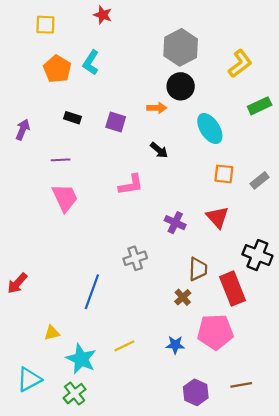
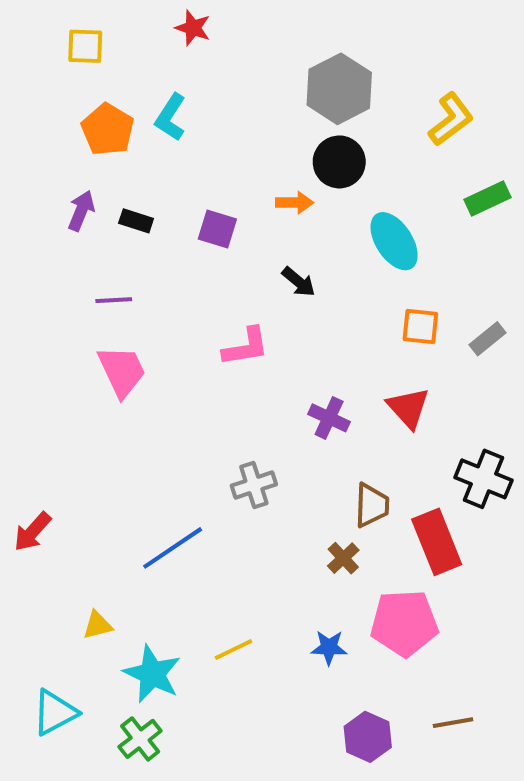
purple arrow: (23, 130) -> (81, 211), moved
blue line: (92, 292) -> (173, 548), turned 36

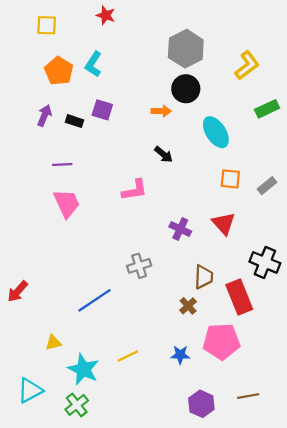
purple square: (217, 229) -> (102, 110), moved

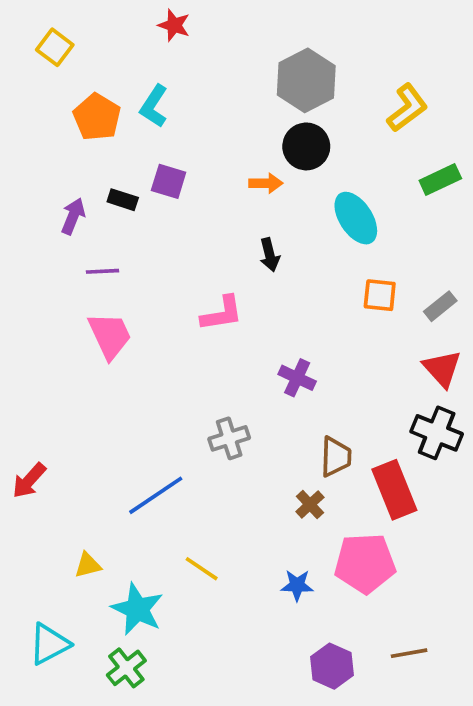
yellow square: (47, 25) -> (55, 47), moved, turned 35
purple arrow: (44, 115) -> (73, 216), moved
black arrow: (164, 154) -> (270, 255), turned 36
red triangle: (224, 223) -> (442, 369), moved
yellow line: (128, 356) -> (202, 569), moved, turned 60

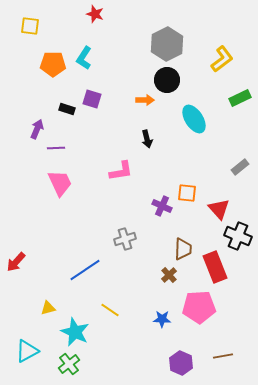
yellow square: (55, 47) -> (30, 26), turned -30
orange pentagon: (97, 117) -> (53, 64), turned -30
purple arrow: (73, 216) -> (37, 129), moved
orange square: (380, 295) -> (187, 193), moved
red triangle: (442, 369) -> (219, 209), moved

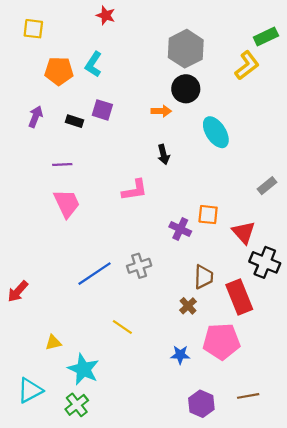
green rectangle: (240, 98) -> (266, 36), moved
purple arrow: (37, 129) -> (36, 117), moved
blue line: (85, 270) -> (95, 274), moved
yellow line: (110, 310) -> (122, 327), moved

